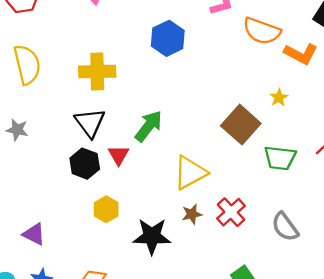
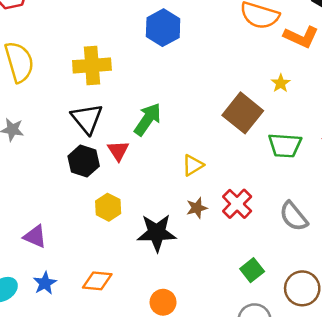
yellow triangle: (190, 173) -> (193, 165), size x0.6

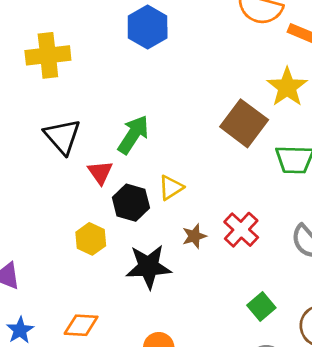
yellow cross: (92, 65) -> (48, 55), moved
yellow star: (281, 83) -> (287, 87), size x1.8
black hexagon: (84, 161) -> (131, 203), moved
yellow triangle: (193, 165) -> (171, 188), moved

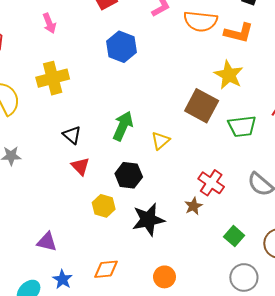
black triangle: (62, 136) -> (72, 135), size x0.7
red triangle: (100, 172) -> (80, 166), moved
yellow triangle: (171, 188) -> (160, 141), moved
brown star: (194, 236) -> (193, 206), moved

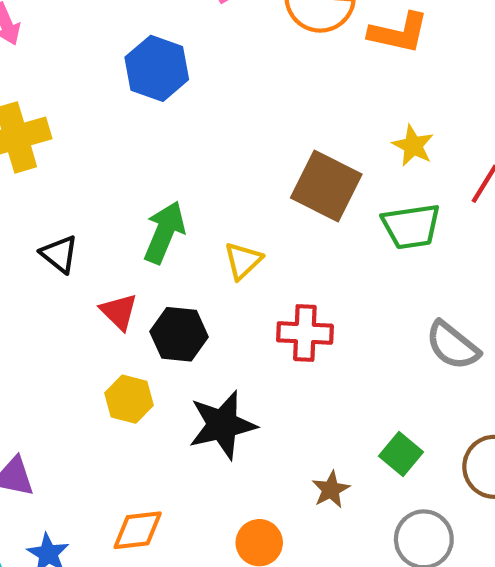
yellow star: (229, 75) -> (413, 146), moved, size x0.7
red triangle: (80, 166) -> (119, 312), moved
red cross: (211, 183) -> (305, 333), moved, turned -30
brown star: (193, 206) -> (331, 490), moved

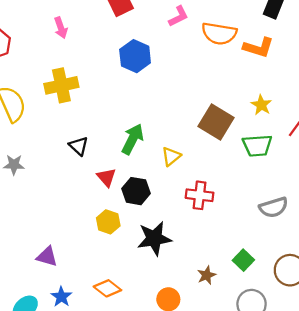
gray semicircle: (453, 345) -> (274, 207), turned -60
orange diamond: (138, 530) -> (107, 288), turned 40

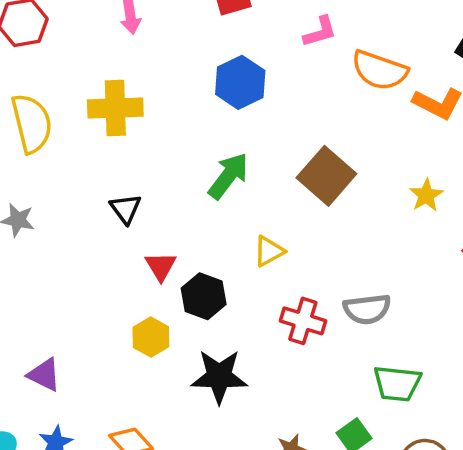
brown square: (216, 122) -> (326, 176), moved
green arrow: (133, 139) -> (228, 176), moved
green trapezoid: (257, 146) -> (397, 384), moved
gray semicircle: (274, 207) -> (367, 309), moved

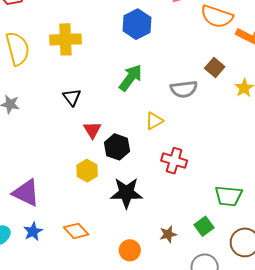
brown square: (326, 176) -> (215, 68), moved, size x0.6
gray semicircle: (367, 309) -> (184, 89), moved
purple triangle: (44, 375) -> (26, 193), size x1.4

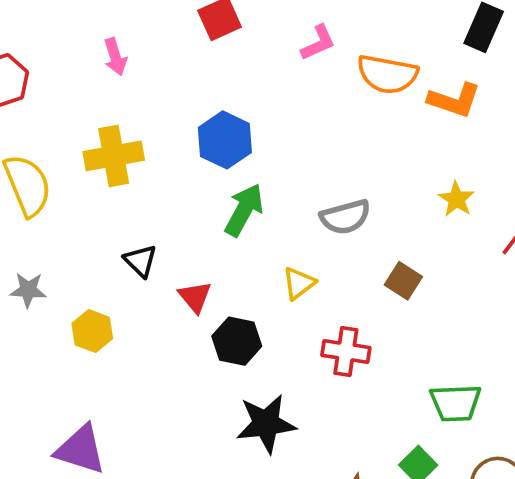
blue hexagon: (137, 24) -> (225, 140), moved
brown square: (215, 68) -> (403, 281), moved
red triangle: (92, 130) -> (195, 297), moved
yellow hexagon: (87, 171) -> (92, 331), moved

